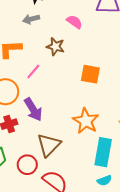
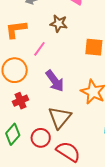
purple arrow: (33, 109) -> (55, 81), moved

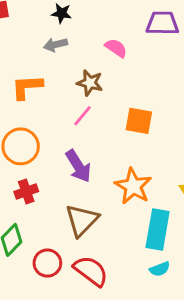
pink line: (39, 49) -> (83, 116), moved
red circle: (41, 138) -> (47, 263), moved

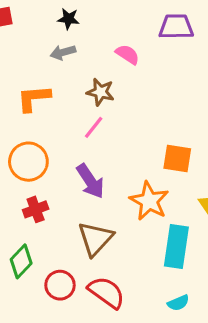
orange square: (139, 121) -> (177, 159), moved
cyan semicircle: (160, 269) -> (178, 303), moved

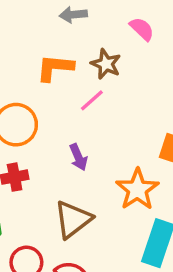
orange L-shape: (34, 98) -> (55, 68), moved
purple arrow: (90, 181) -> (78, 157), size x0.7

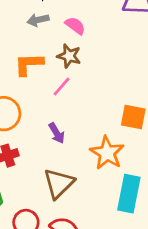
pink semicircle: (142, 29) -> (75, 26), moved

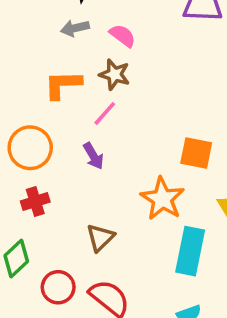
purple arrow: (57, 133) -> (93, 156), moved
brown triangle: (59, 183) -> (100, 237), size x0.7

